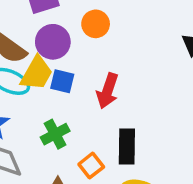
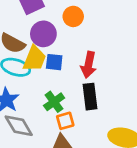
black rectangle: (127, 146) -> (90, 97), moved
orange square: (91, 166) -> (65, 121), moved, turned 30

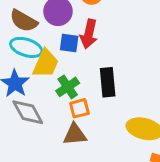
yellow trapezoid: (34, 59) -> (46, 63), moved
red arrow: (89, 65) -> (89, 34), moved

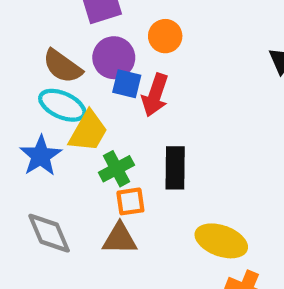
blue square: (69, 43) -> (127, 84), moved
gray diamond: (28, 112) -> (49, 233), moved

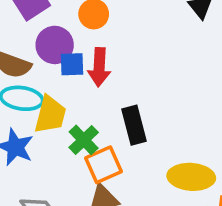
orange square: (130, 201) -> (104, 165), size x1.4

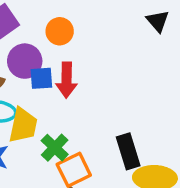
black rectangle: (134, 125) -> (128, 151), moved

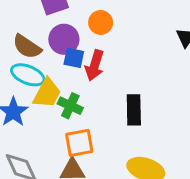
green cross: (55, 148) -> (70, 106), moved, turned -35
black rectangle: (128, 151) -> (134, 110), moved

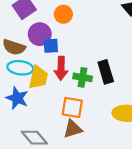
red arrow: (95, 65) -> (61, 68), moved
green cross: (70, 106) -> (83, 77), moved
orange square: (79, 143) -> (72, 107), turned 35

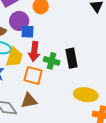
orange square: (72, 107) -> (33, 75), moved
brown triangle: (73, 129) -> (29, 101), moved

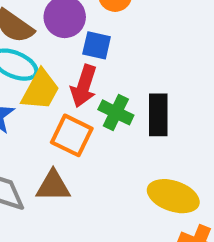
blue square: (28, 32) -> (97, 45), moved

